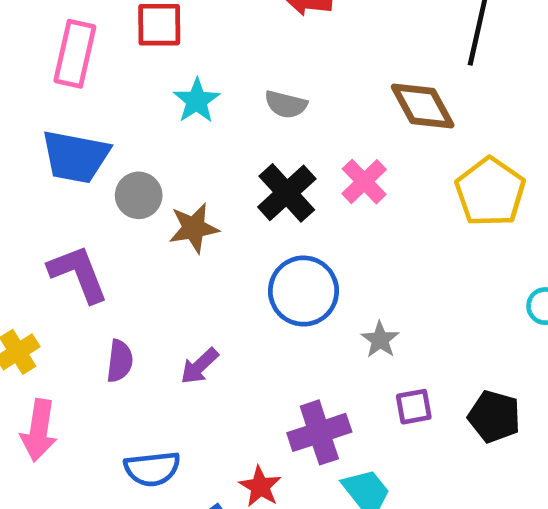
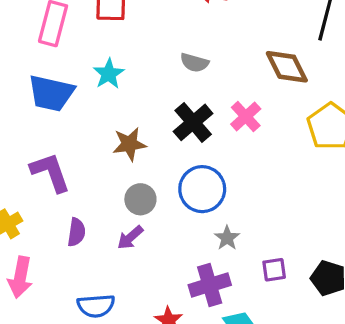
cyan star: (197, 101) -> (109, 74), moved
gray circle: (139, 195) -> (140, 199), moved
gray star: (380, 340) -> (227, 238), moved

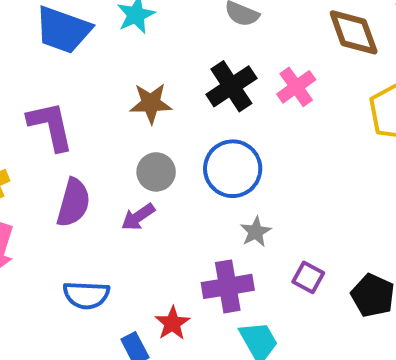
purple semicircle: (76, 232) -> (73, 203), size x1.4
purple square: (274, 270) -> (308, 277), turned 30

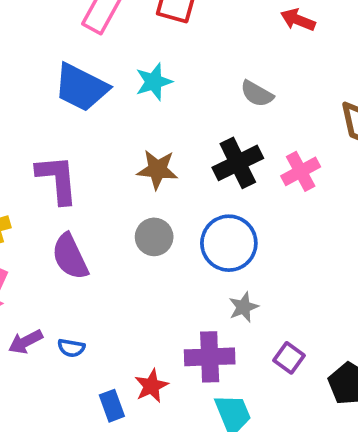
purple semicircle: (73, 203) -> (70, 257), turned 132
purple arrow: (138, 217) -> (26, 342), moved
blue semicircle: (86, 295) -> (71, 348), size x0.6

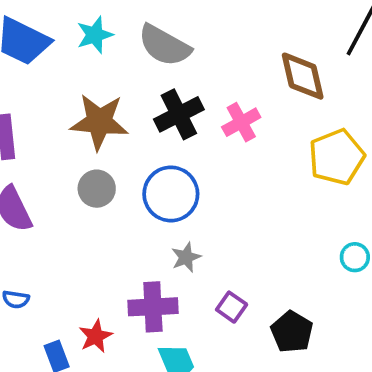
gray semicircle: (257, 94) -> (164, 45), moved, size x1.6
brown star: (157, 169) -> (99, 122), size x1.4

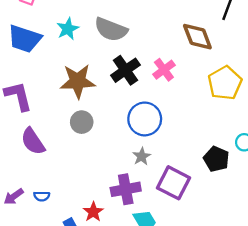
blue circle: (171, 194) -> (145, 119), moved
purple square: (232, 307) -> (174, 183), size x1.8
black pentagon: (292, 332) -> (216, 159), moved

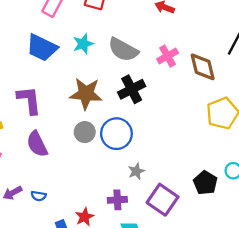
pink cross: (164, 70) -> (168, 56), moved
blue circle: (145, 119) -> (116, 134), moved
purple cross: (126, 189) -> (117, 200), size x0.7

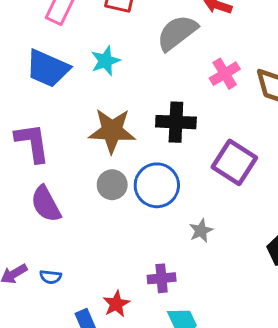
gray semicircle: (123, 50) -> (177, 33), moved, turned 116
black cross: (132, 89) -> (176, 122), turned 32
gray star: (136, 171) -> (201, 231), moved
purple square: (163, 200) -> (234, 162), moved

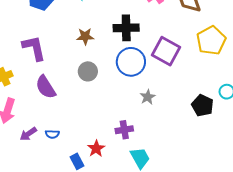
brown star: (112, 131) -> (85, 36), size x0.6
blue circle: (157, 185) -> (131, 62), moved

